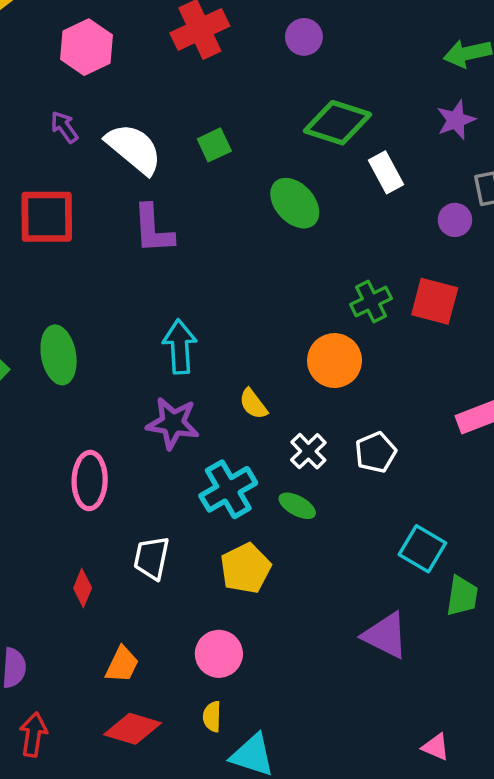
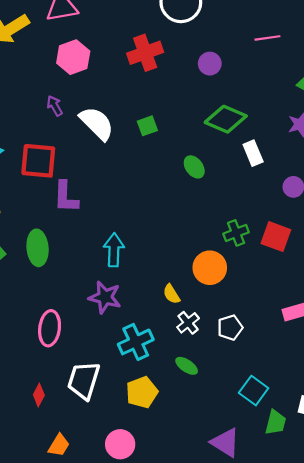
green ellipse: (295, 203) -> (194, 167), size x0.7
purple L-shape: (153, 229) -> (66, 197), moved
yellow semicircle: (253, 404) -> (171, 294), moved
green ellipse: (297, 506) -> (187, 366), moved
white trapezoid: (152, 558) -> (84, 380), size x1.4

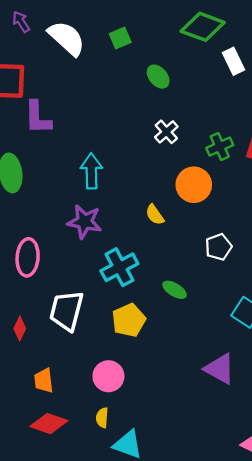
green ellipse: (194, 167) -> (158, 77), moved
white cross: (188, 323) -> (166, 132), moved
orange trapezoid: (59, 445) -> (44, 381), turned 145

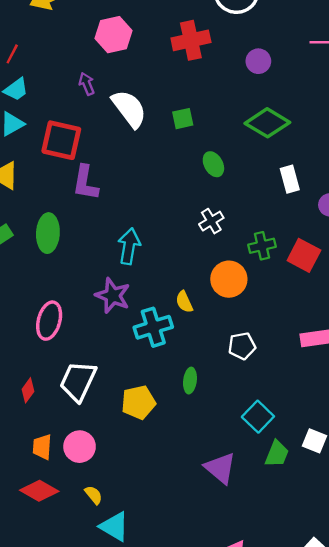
white rectangle: (233, 61) -> (290, 179), moved
cyan cross: (119, 267) -> (153, 327), moved
green ellipse: (175, 290) -> (190, 381), turned 55
pink circle: (108, 376) -> (80, 447), moved
yellow semicircle: (102, 418) -> (94, 495), turned 126

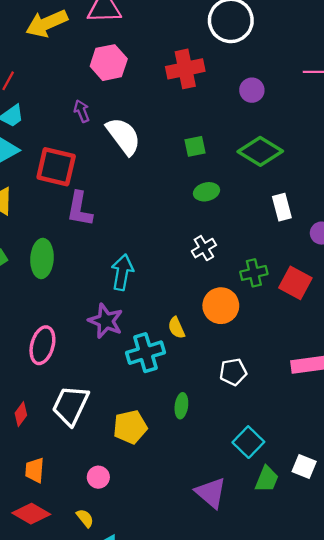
green square: (183, 119) -> (195, 146), moved
green ellipse: (213, 164) -> (207, 192), turned -75
pink circle: (80, 447) -> (98, 477), moved, size x0.7

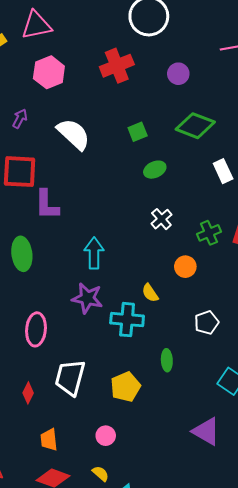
purple arrow: (82, 111) -> (20, 119), moved, turned 60
orange circle: (221, 306) -> (185, 267), size x0.7
cyan cross: (145, 353) -> (127, 320), turned 32

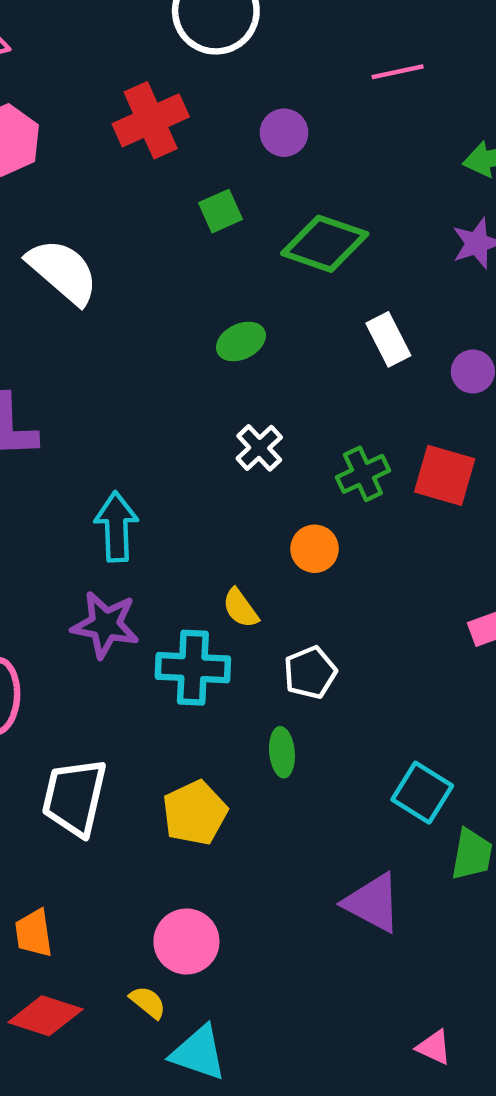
green square: (138, 132) -> (220, 211), moved
white pentagon: (207, 323) -> (310, 673), moved
pink circle: (106, 436) -> (186, 942), moved, size x1.5

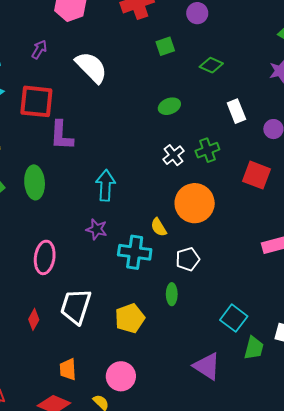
green diamond: (325, 244) -> (211, 65), size x0.6
green cross: (363, 474) -> (207, 150), moved
orange circle: (315, 549) -> (195, 203), size x1.8
purple star: (105, 625) -> (97, 229), size x0.7
orange trapezoid: (34, 933) -> (68, 369), moved

